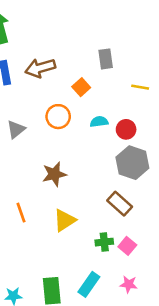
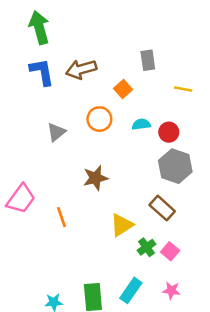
yellow triangle: (65, 220) -> (122, 225), moved
green cross: (104, 242) -> (147, 247), turned -30

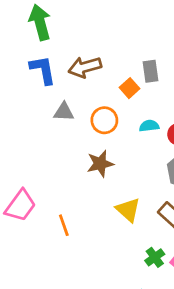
gray rectangle: (148, 60) -> (151, 71), moved
gray triangle: (56, 132) -> (64, 112), moved, turned 42
brown star: (96, 178) -> (100, 164), moved
yellow triangle: (122, 225) -> (128, 210), moved, turned -45

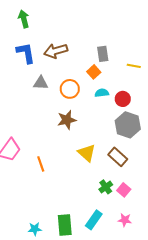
green arrow: (40, 22) -> (24, 19), size x0.7
orange square: (130, 88) -> (94, 72), moved

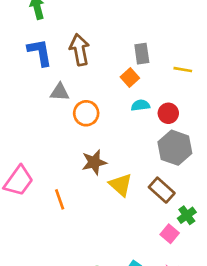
brown arrow: (56, 51) -> (80, 50), turned 95
orange circle: (70, 89) -> (86, 113), moved
brown star: (67, 120) -> (94, 162), moved
green cross: (106, 187) -> (187, 215), moved

